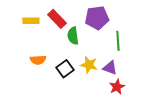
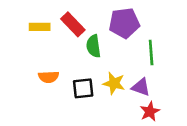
black square: (65, 69) -> (83, 88), turned 30

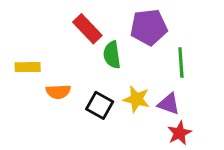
yellow rectangle: (40, 27) -> (28, 67), moved
black square: (83, 88) -> (100, 105), turned 35

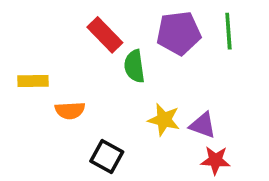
green line: (181, 62) -> (228, 31), moved
black square: (100, 105) -> (107, 157), moved
red star: (179, 133) -> (215, 160), turned 30

